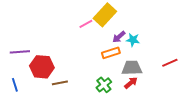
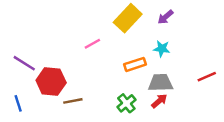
pink line: (86, 24) -> (92, 44), moved
purple arrow: (119, 37) -> (165, 17), moved
purple line: (20, 52) -> (24, 63), turned 36

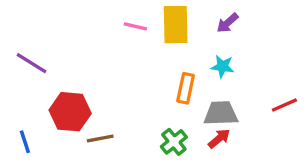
yellow rectangle: (128, 18) -> (176, 25), turned -44
pink line: (92, 44) -> (135, 26), moved, turned 42
purple line: (24, 63) -> (32, 63), moved
orange rectangle: (135, 64) -> (186, 88), turned -60

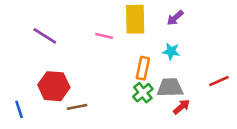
pink line: (135, 26) -> (104, 36), moved
purple line: (32, 63) -> (45, 36), moved
red arrow: (219, 138) -> (182, 107), moved
green cross: (174, 142) -> (143, 93), moved

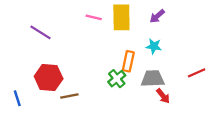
pink line: (104, 36) -> (94, 17), moved
green cross: (143, 93) -> (117, 79), moved
red arrow: (182, 107) -> (163, 96), turned 91

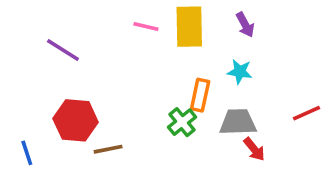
purple arrow: (157, 16) -> (245, 25), turned -77

